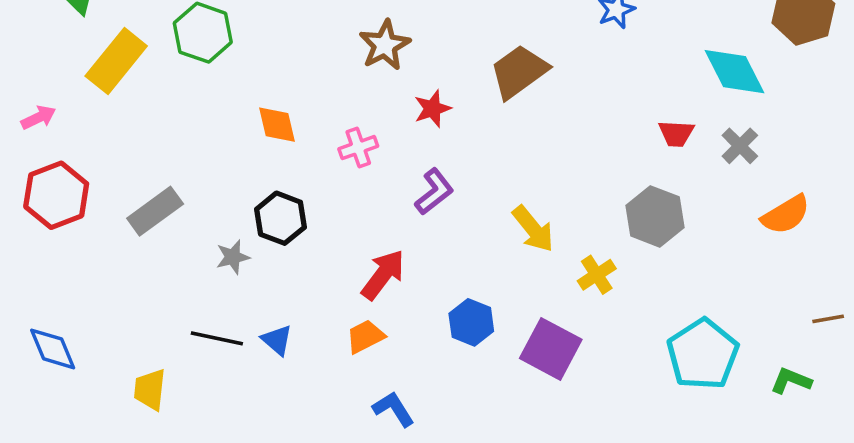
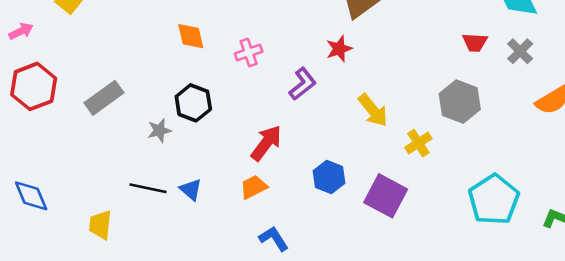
red star: (432, 109) -> (339, 49), moved

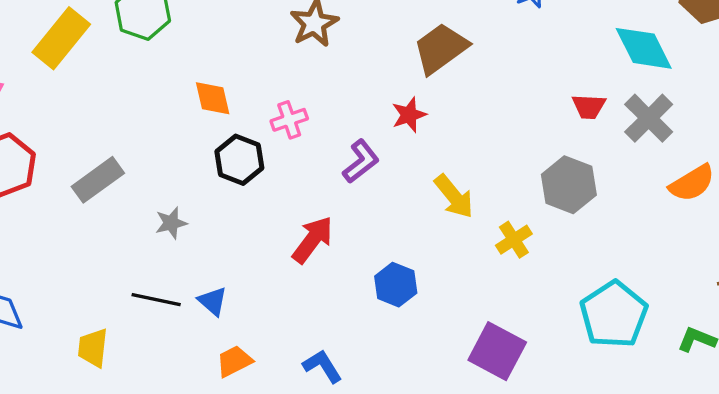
gray cross: (520, 51) -> (649, 118), size x1.4
black hexagon: (193, 103) -> (239, 160), moved
orange trapezoid: (254, 187) -> (234, 361), moved
purple square: (386, 196) -> (497, 351), moved

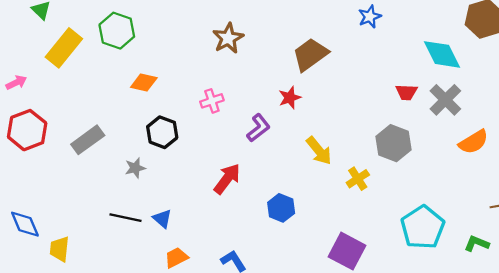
orange diamond: (213, 98) -> (144, 83), moved, turned -64
black hexagon: (239, 160) -> (162, 132), moved
yellow trapezoid: (93, 348) -> (60, 249), moved

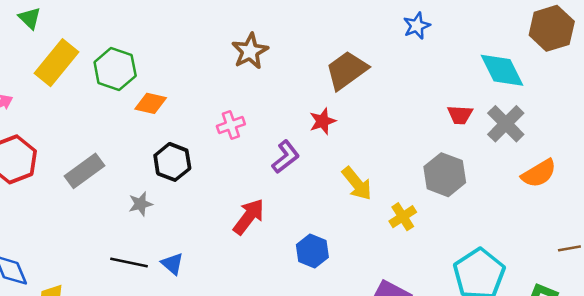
green hexagon: (117, 31) -> (115, 69), moved

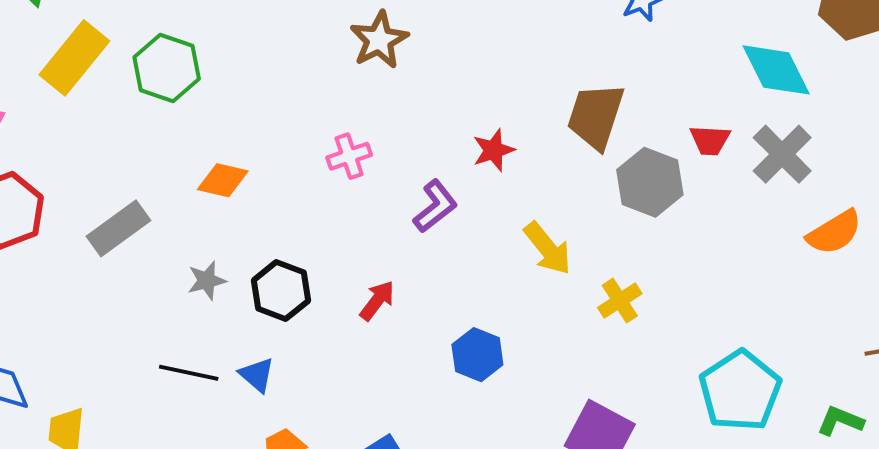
brown trapezoid: (347, 70) -> (596, 116), moved, turned -36
orange diamond: (151, 103) -> (223, 180), moved
black hexagon: (172, 162) -> (281, 291), moved
gray hexagon: (445, 175) -> (650, 182), moved
red arrow: (249, 217) -> (377, 301), size x0.7

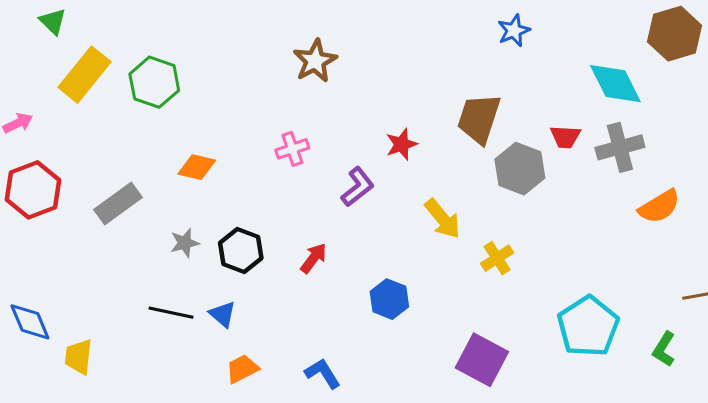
gray cross: (782, 154) -> (620, 147), turned 30
green L-shape: (840, 421) -> (664, 349), turned -80

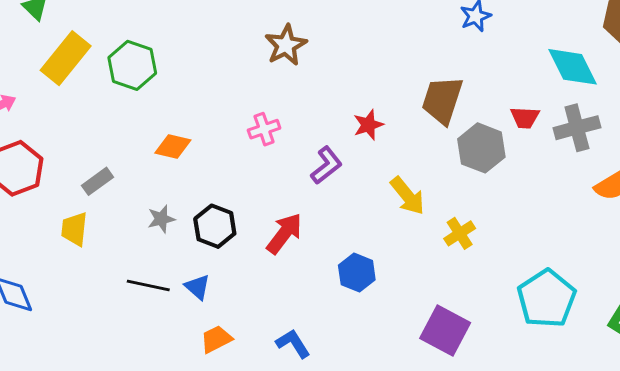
gray rectangle: (118, 204) -> (98, 181), size x0.7
red arrow: (314, 258) -> (284, 233), size x1.4
yellow trapezoid: (78, 357) -> (74, 229), moved

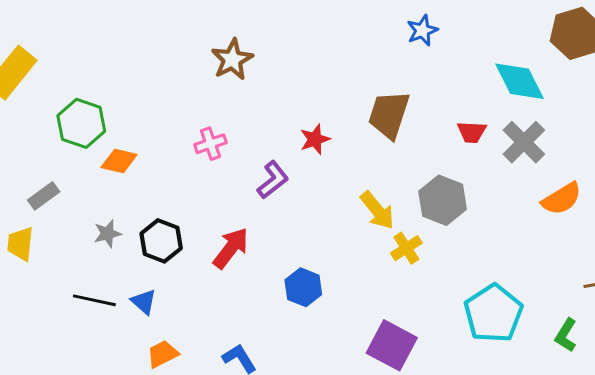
green hexagon: (132, 65) -> (81, 123), moved
gray cross: (577, 128) -> (524, 142), turned -30
gray hexagon: (481, 148) -> (443, 200), moved
yellow arrow: (407, 196) -> (377, 210), moved

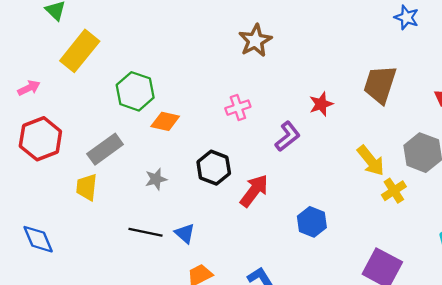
blue star: (422, 30) -> (407, 17), turned -30
gray rectangle: (44, 196) -> (105, 149), size x1.4
black hexagon: (161, 241) -> (214, 168), moved

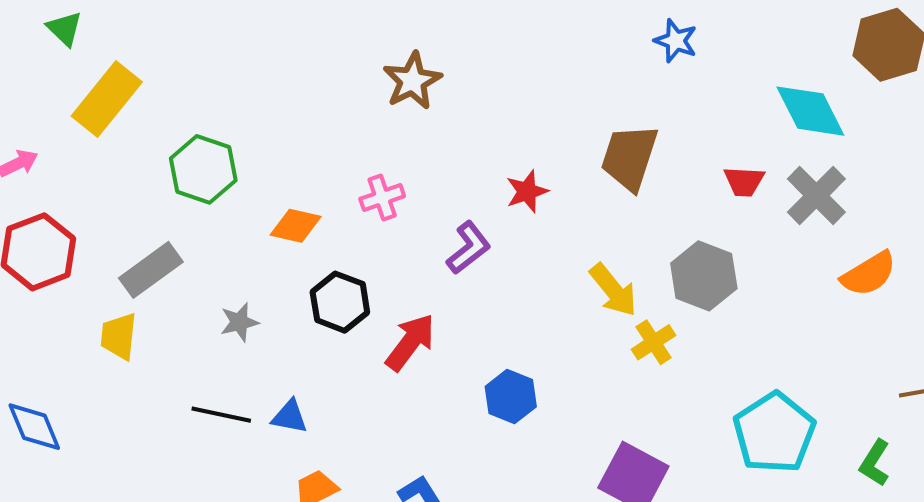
orange diamond: (165, 121) -> (296, 226), moved
blue triangle: (185, 233) -> (290, 417), turned -30

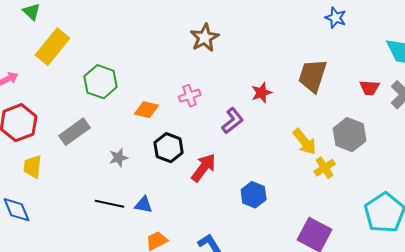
yellow trapezoid: (119, 336) -> (33, 167), moved

